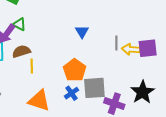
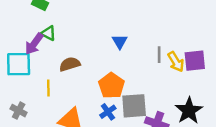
yellow arrow: (131, 49) -> (176, 62), turned -126
brown semicircle: (21, 51) -> (70, 64), moved
yellow line: (32, 66) -> (48, 88), moved

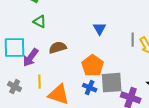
purple arrow: (34, 44) -> (31, 58), moved
yellow line: (48, 88) -> (40, 82), moved
blue cross: (108, 112) -> (90, 88), turned -32

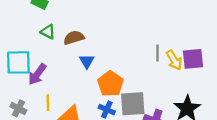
blue triangle: (100, 29) -> (87, 61), moved
brown semicircle: (58, 48) -> (74, 38), moved

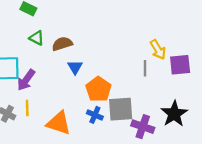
gray line: (158, 53) -> (145, 68), moved
yellow arrow: (174, 60) -> (158, 50), moved
yellow line: (48, 103) -> (27, 108), moved

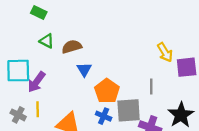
gray line: (145, 68) -> (151, 86), moved

